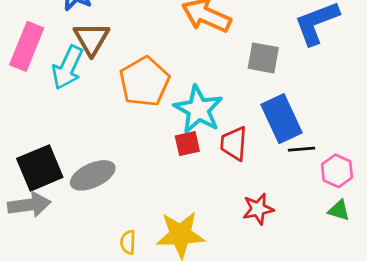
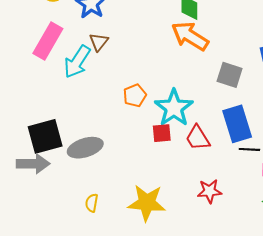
brown triangle: (91, 39) -> (99, 42), size x0.7
orange pentagon: (144, 82) -> (135, 96), moved, size x0.6
red trapezoid: (234, 143) -> (198, 138), turned -44
yellow semicircle: (128, 242) -> (92, 203), moved

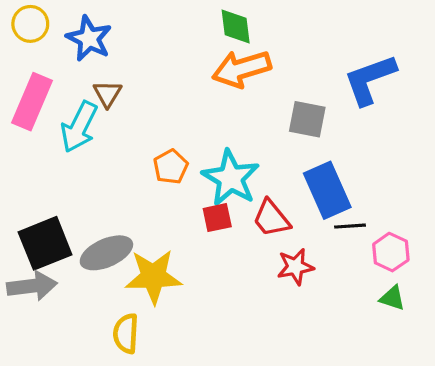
orange arrow: (190, 36) -> (242, 69), turned -42
red star: (209, 191) -> (295, 267), moved
yellow semicircle: (92, 203) -> (126, 334), size x1.4
yellow star: (147, 203) -> (153, 277), moved

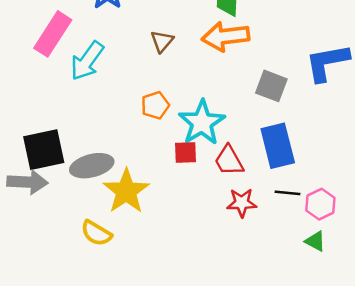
brown triangle: (107, 94) -> (162, 41), moved
black line: (350, 226) -> (288, 193), moved
yellow star: (153, 277) -> (126, 191), turned 30
yellow semicircle: (126, 334) -> (96, 233), turned -72

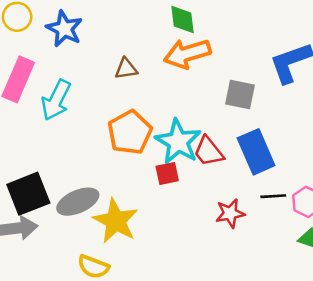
brown triangle: (162, 41) -> (126, 69), turned 50
orange pentagon: (155, 105) -> (130, 132), size x1.6
red trapezoid: (229, 161) -> (209, 151), moved

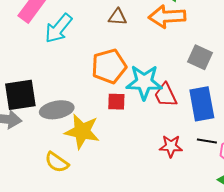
cyan star: (178, 142) -> (144, 82), turned 30
red square: (167, 173) -> (116, 102), moved
yellow star: (116, 221) -> (82, 131), turned -30

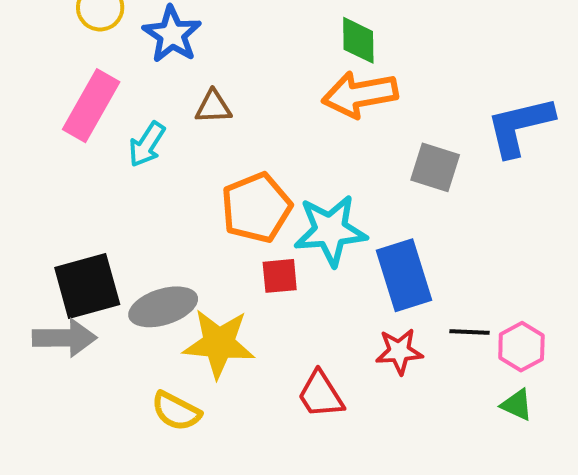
brown triangle: (118, 17) -> (213, 107), moved
cyan arrow: (59, 28) -> (147, 144), size x0.7
red trapezoid: (166, 95) -> (321, 395), moved
blue rectangle: (202, 104) -> (404, 275), moved

